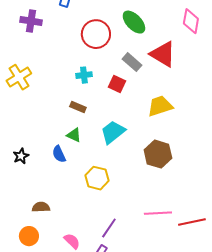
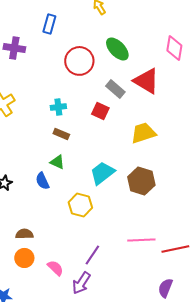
cyan cross: (84, 75) -> (58, 107), moved
cyan trapezoid: (113, 132) -> (102, 173), moved
orange circle: (29, 236) -> (24, 258), moved

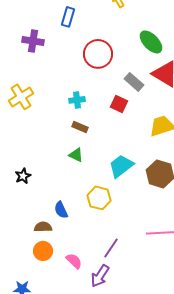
green ellipse: (117, 49) -> (151, 42), moved
blue semicircle: (42, 181) -> (61, 210), moved

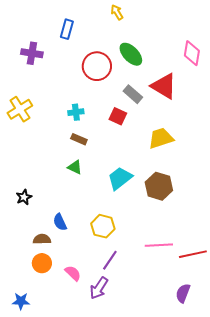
green ellipse: (151, 42) -> (131, 54), moved
black star: (23, 176) -> (24, 197), moved
yellow hexagon: (99, 198) -> (103, 226), moved

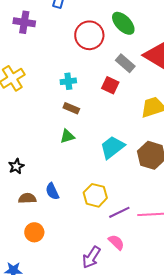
green triangle: (75, 167) -> (67, 136), turned -42
brown semicircle: (42, 239) -> (27, 198), moved
purple line: (110, 260) -> (119, 212), moved, turned 30
pink semicircle: (73, 273) -> (116, 242), moved

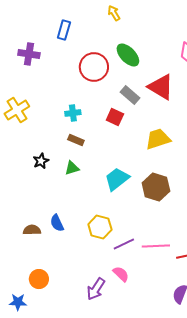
black star: (16, 166) -> (41, 161), moved
orange circle: (34, 232) -> (39, 279), moved

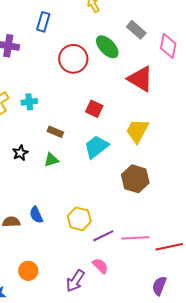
gray rectangle: (130, 95) -> (136, 30), moved
cyan cross: (73, 113) -> (29, 102), moved
yellow trapezoid: (158, 139) -> (137, 131), turned -44
cyan trapezoid: (117, 179) -> (96, 147), moved
orange circle: (39, 279) -> (28, 271), moved

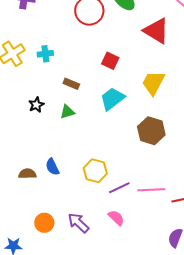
purple arrow: (75, 281) -> (78, 223), moved, turned 100

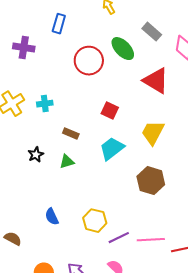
brown semicircle: (27, 174) -> (13, 239), moved, turned 30

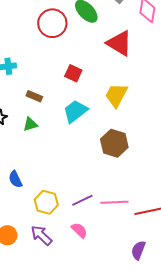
yellow hexagon: (95, 221) -> (46, 202), moved

